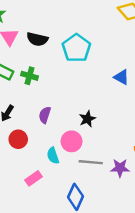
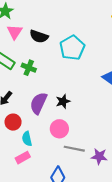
purple semicircle: (45, 115) -> (38, 103), size x1.5
black star: (87, 119) -> (63, 101), moved
cyan semicircle: (53, 156) -> (27, 139), moved

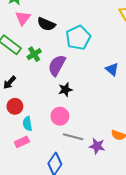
green cross: (29, 68) -> (34, 54), turned 32
purple semicircle: (38, 103) -> (57, 65), moved

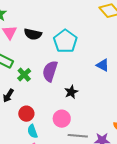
green cross: (34, 54) -> (24, 75), moved
black star: (65, 90) -> (71, 92), moved
red circle: (15, 106) -> (26, 114), moved

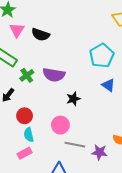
cyan pentagon: (65, 41) -> (102, 56), moved
blue triangle: (103, 65) -> (108, 85), moved
purple semicircle: (50, 71) -> (54, 75), turned -105

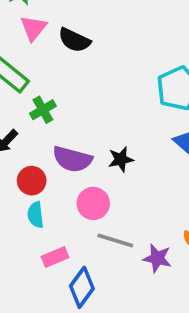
purple semicircle: (54, 75) -> (72, 159), moved
pink rectangle: (25, 153) -> (55, 257), moved

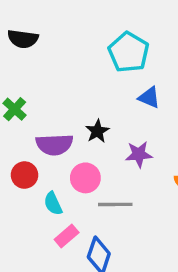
cyan semicircle: (36, 215) -> (53, 204), moved
purple star: (157, 258) -> (139, 154), moved

